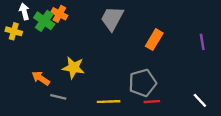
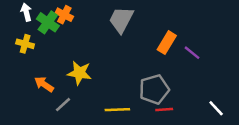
yellow cross: (14, 31) -> (25, 44), moved
purple line: (202, 42) -> (192, 53), moved, turned -42
gray line: (58, 97) -> (63, 105), turned -56

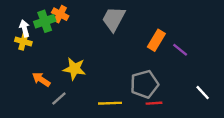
white arrow: (26, 12) -> (25, 28), moved
green cross: (48, 22) -> (45, 21), turned 36
white line: (216, 108) -> (203, 93), moved

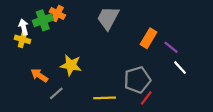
white line: (203, 93) -> (180, 68), moved
red line: (154, 103) -> (146, 98), turned -49

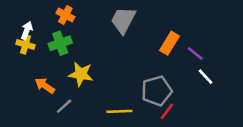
green cross: (43, 20) -> (60, 43), moved
white arrow: (24, 27) -> (27, 30), turned 35

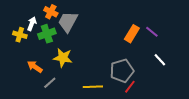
gray trapezoid: (123, 20) -> (68, 22), moved
white arrow: (27, 30) -> (32, 24), moved
purple line: (195, 54) -> (152, 32), moved

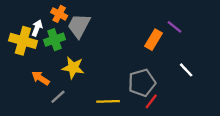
purple line: (152, 32) -> (175, 27), moved
yellow cross: (20, 35) -> (23, 41), size x1.6

